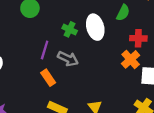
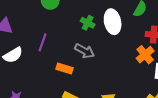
purple line: (45, 50) -> (43, 42), moved
orange rectangle: (48, 78) -> (65, 68), turned -42

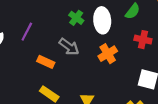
orange cross: (145, 55) -> (108, 54), moved

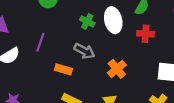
red cross: (143, 40) -> (145, 34), moved
orange cross: (108, 54) -> (117, 69), moved

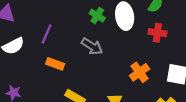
orange rectangle: (64, 69) -> (55, 64), moved
orange cross: (117, 69) -> (140, 72), moved

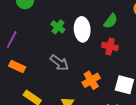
gray arrow: (92, 46) -> (59, 63), moved

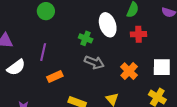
green cross: (58, 27) -> (86, 38), moved
orange rectangle: (17, 67) -> (55, 76), turned -35

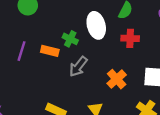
gray arrow: (94, 62) -> (78, 67), turned 102
orange rectangle: (55, 76) -> (50, 51), moved, turned 35

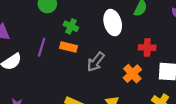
red cross: (130, 38) -> (147, 48), moved
green cross: (70, 39) -> (71, 26), moved

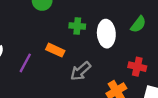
green cross: (71, 26) -> (77, 26), moved, turned -32
purple line: (42, 47) -> (25, 63), moved

